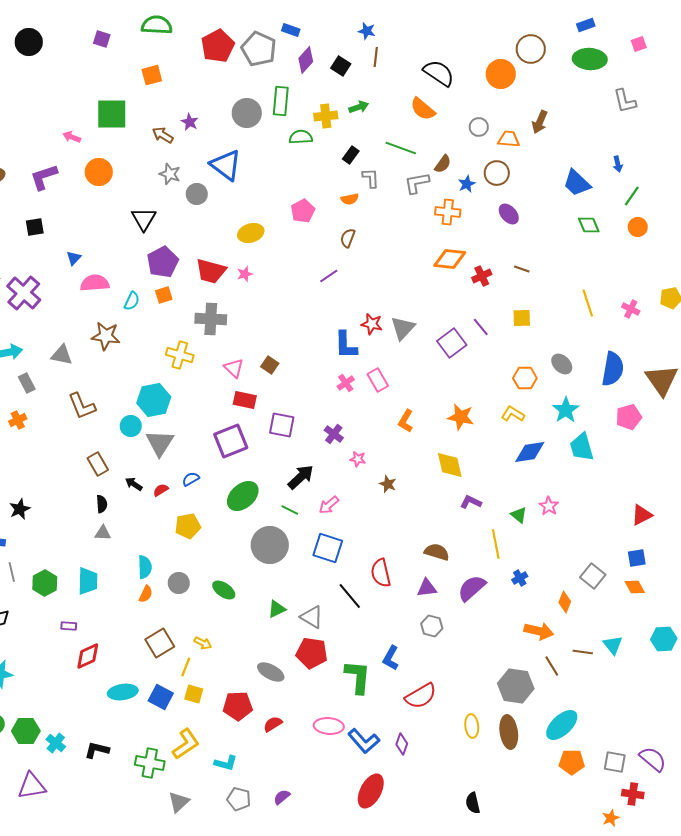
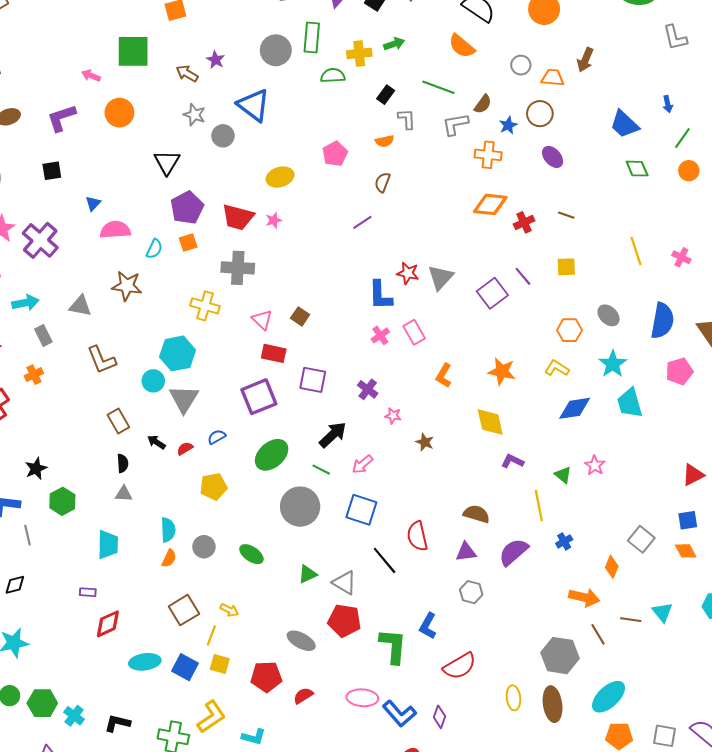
green hexagon: (45, 583) -> (62, 501), moved

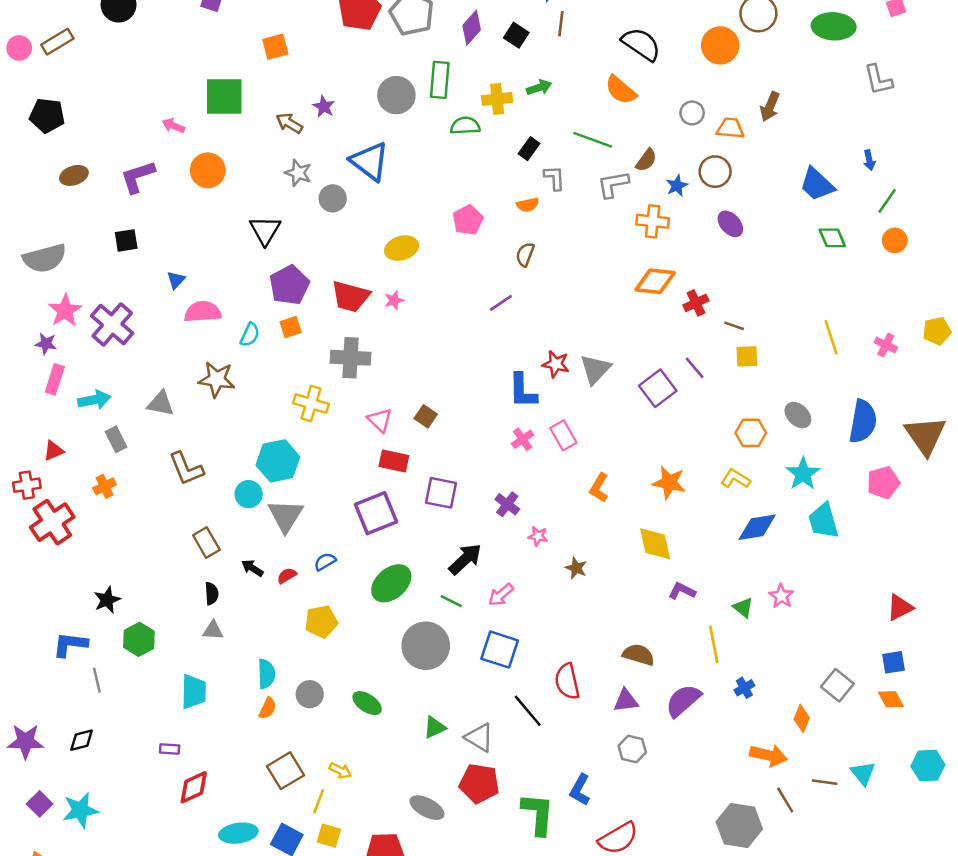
brown line: (566, 215) -> (734, 326), moved

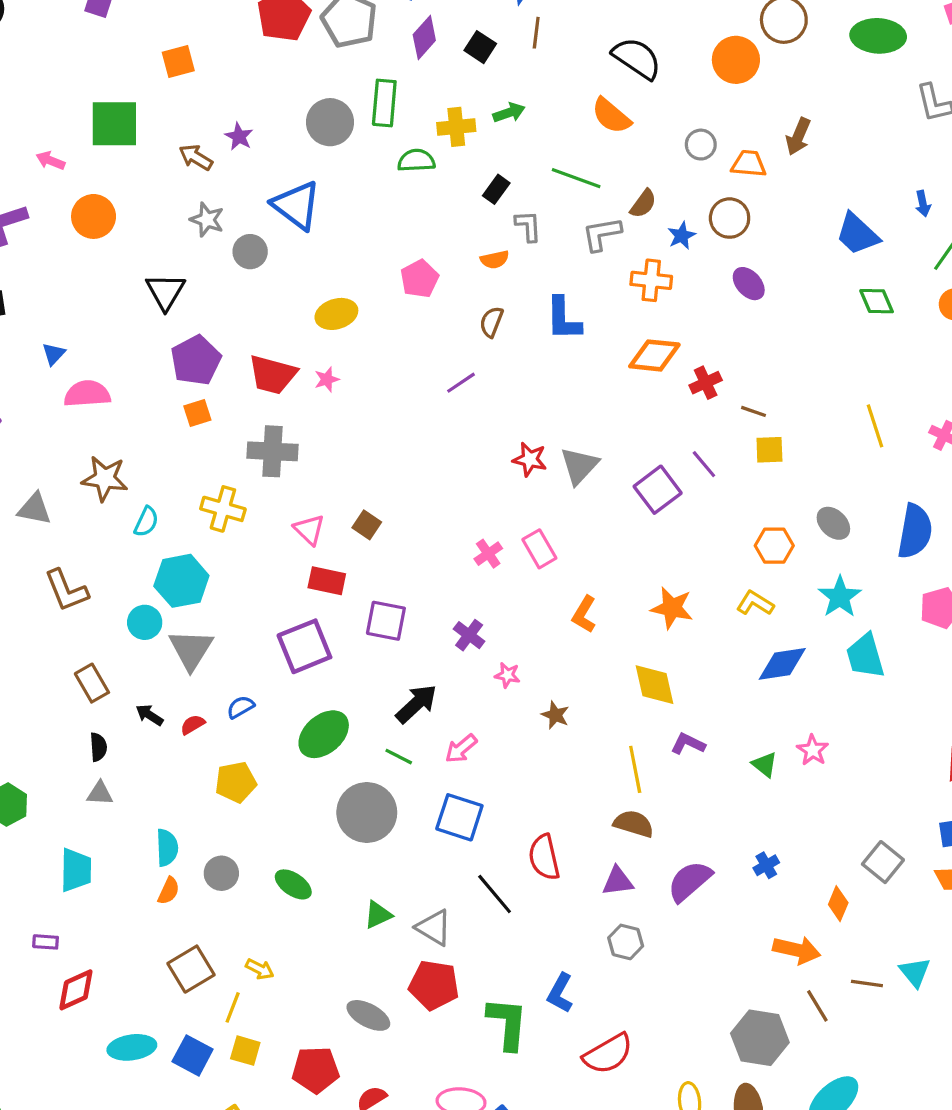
cyan semicircle: (250, 335) -> (146, 522), moved
blue L-shape: (523, 391) -> (563, 319), moved
yellow line: (714, 644) -> (635, 769), moved

